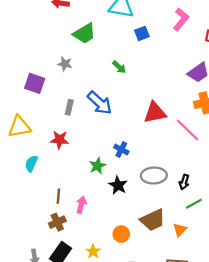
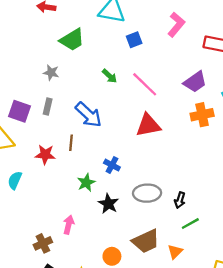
purple square: (35, 83) -> (19, 111), moved
gray rectangle: (69, 107) -> (48, 107), moved
pink line: (187, 130) -> (145, 84), moved
brown line: (58, 196) -> (71, 143), moved

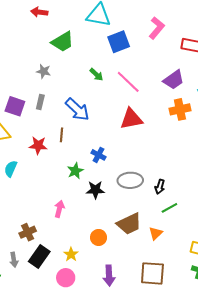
blue square: (134, 40) -> (119, 42), size x1.5
black star: (108, 204) -> (95, 190), turned -30
brown cross: (43, 243) -> (28, 232), moved

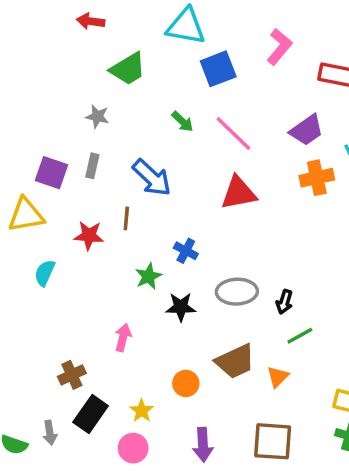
gray arrow: (14, 260) -> (50, 433), moved

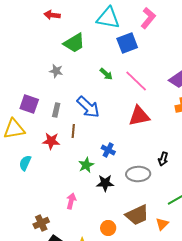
pink L-shape: (279, 47) -> (148, 18), moved
gray rectangle: (92, 166) -> (56, 110), moved
black arrow: (284, 302) -> (163, 159), moved

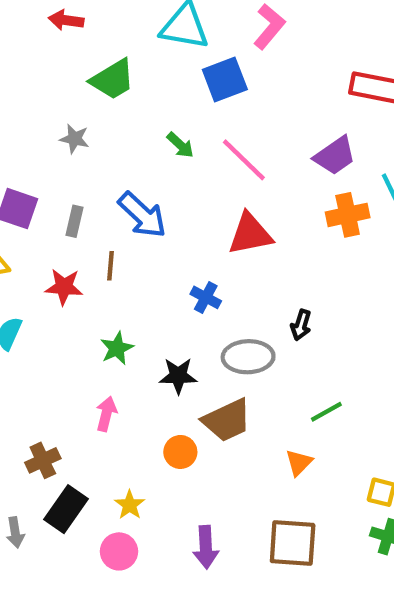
blue cross: (108, 150) -> (206, 297), moved
green star: (86, 165) -> (117, 348), moved
brown trapezoid: (137, 215) -> (227, 420), moved
orange circle: (108, 228) -> (180, 452), moved

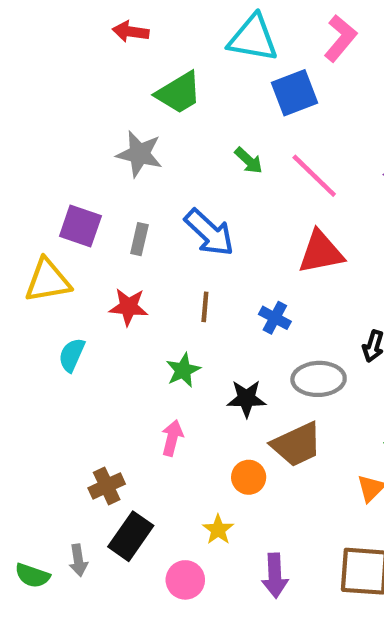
gray star: (75, 139) -> (139, 154), size x1.5
brown line: (111, 266) -> (205, 307), moved
yellow star: (130, 505) -> (218, 530), moved

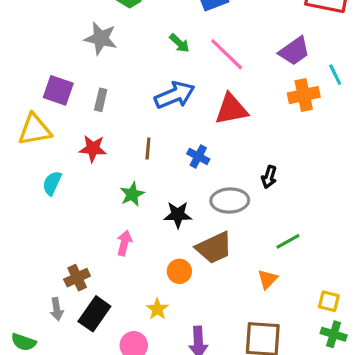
blue arrow: (209, 233) -> (175, 95), moved, turned -66
gray arrow: (78, 560) -> (57, 309), moved

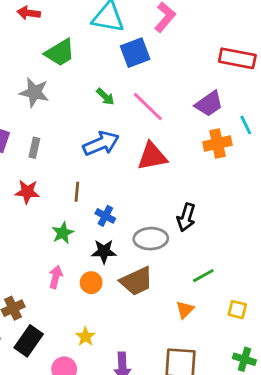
blue cross: (198, 156) -> (105, 216), moved
black arrow: (269, 177) -> (186, 217), size x1.4
orange circle: (179, 271) -> (91, 283), moved
yellow square: (329, 301) -> (237, 310), moved

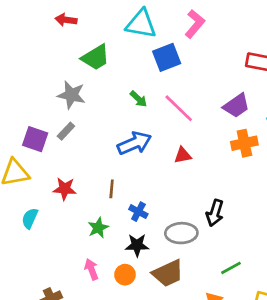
gray rectangle: (34, 148) -> (66, 131), moved, turned 30
red triangle: (152, 156) -> (183, 155), size x0.6
pink arrow: (56, 277) -> (91, 269), turned -35

